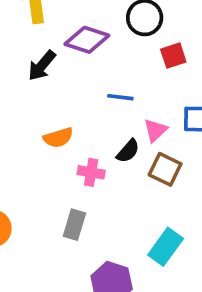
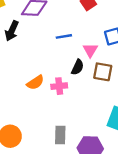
orange semicircle: (58, 138) -> (35, 82), moved
gray rectangle: (74, 225) -> (60, 135), moved

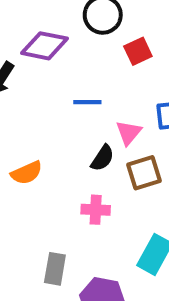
brown square: (103, 72) -> (144, 173), turned -36
pink cross: (59, 86) -> (96, 210), moved

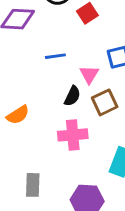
pink cross: (96, 210) -> (73, 135), size x1.4
gray rectangle: (55, 269) -> (33, 185), moved

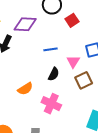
black semicircle: (72, 96) -> (54, 74), moved
pink cross: (73, 135) -> (51, 104), moved, turned 30

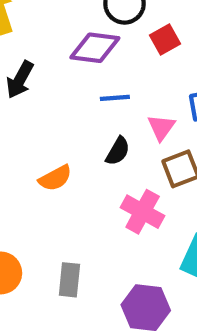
purple diamond: (25, 24) -> (95, 48), moved
pink cross: (51, 104) -> (143, 212), moved

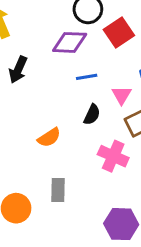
red square: (165, 40) -> (119, 32), size x1.4
gray rectangle: (69, 280) -> (58, 190), moved

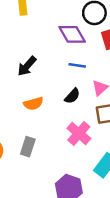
purple diamond: (70, 42) -> (72, 34), turned 40
black arrow: (18, 70) -> (27, 66), moved

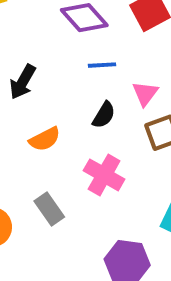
pink cross: (79, 133) -> (104, 175), moved
gray rectangle: (28, 147) -> (49, 209), turned -42

